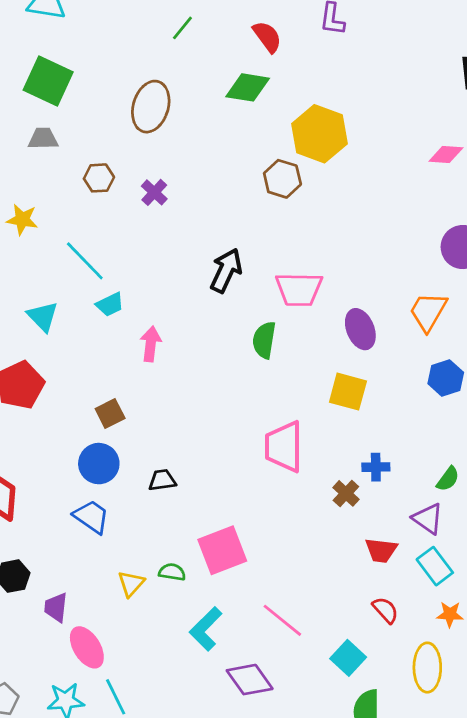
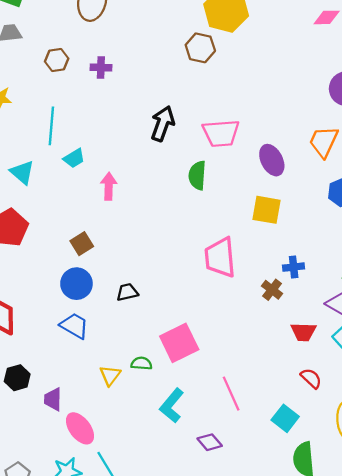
purple cross: (154, 192) -> (101, 67), turned -36
cyan line: (85, 261) -> (51, 126), turned 54
pink line: (282, 620) -> (231, 394), turned 32
purple diamond: (250, 680) -> (210, 442), size x0.7

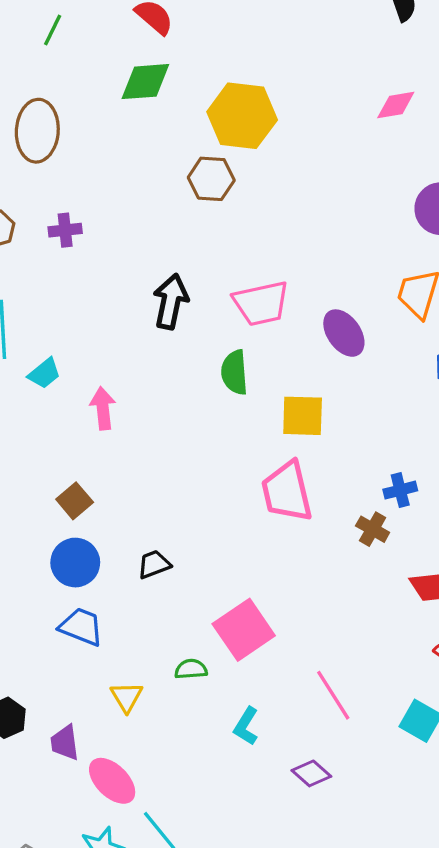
yellow square: (266, 210) -> (303, 416), moved
yellow triangle: (110, 375) -> (127, 697), moved
cyan L-shape: (172, 406) -> (246, 726), size x0.7

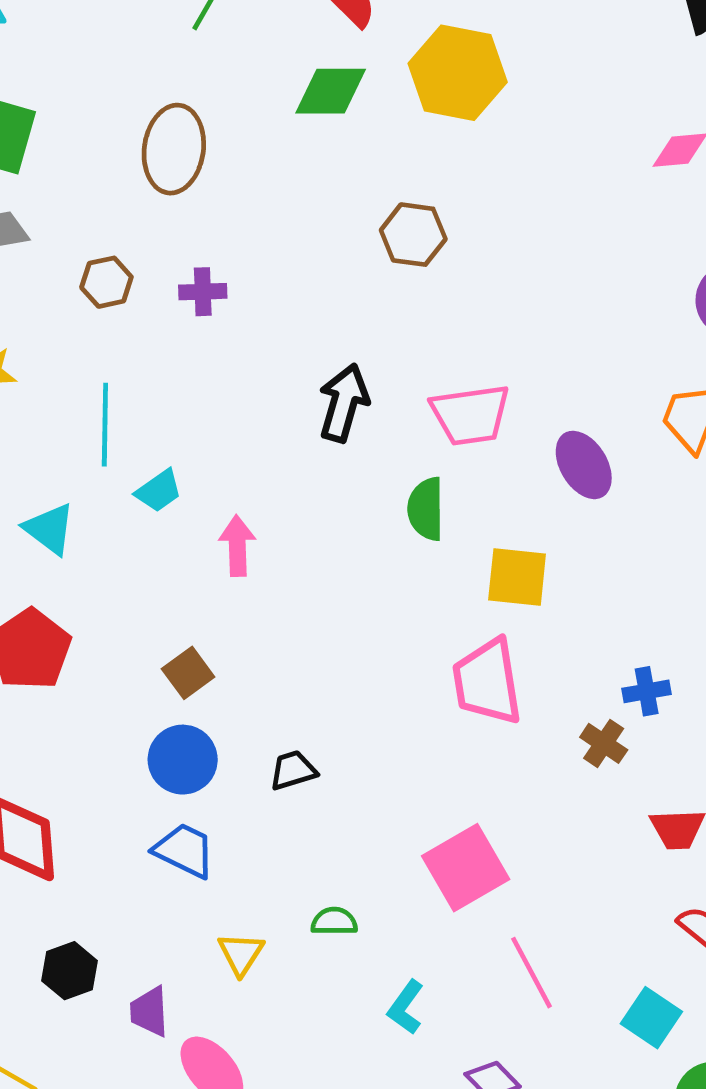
yellow hexagon: (242, 116) -> (458, 73), moved
pink square: (244, 630) -> (466, 868), moved

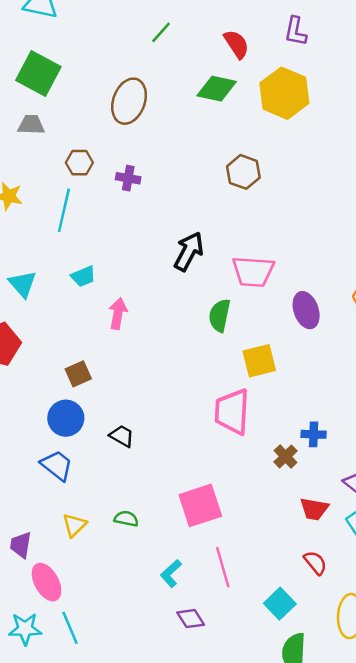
cyan line: (105, 425) -> (64, 210), moved
yellow square: (517, 577) -> (259, 361), turned -32
black trapezoid: (293, 770) -> (122, 436), turned 35
cyan L-shape: (406, 1007) -> (171, 573), moved

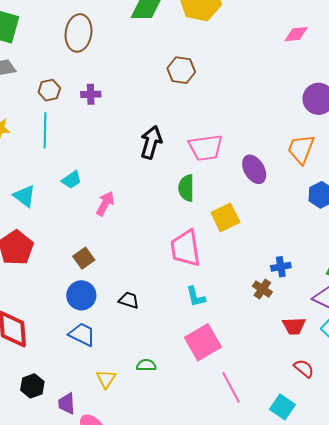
pink arrow: (118, 314) -> (105, 204), turned 30
pink trapezoid: (232, 412) -> (185, 248), moved
cyan L-shape: (171, 573) -> (196, 297), moved, turned -50

